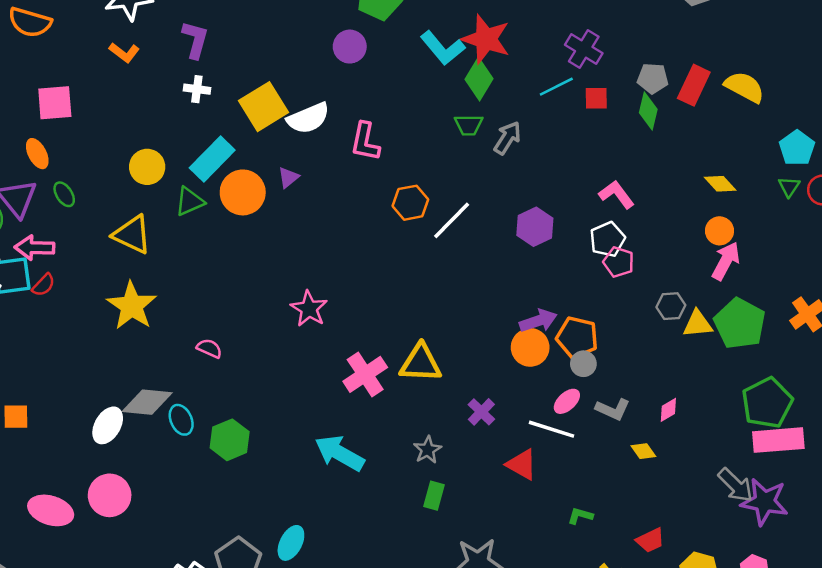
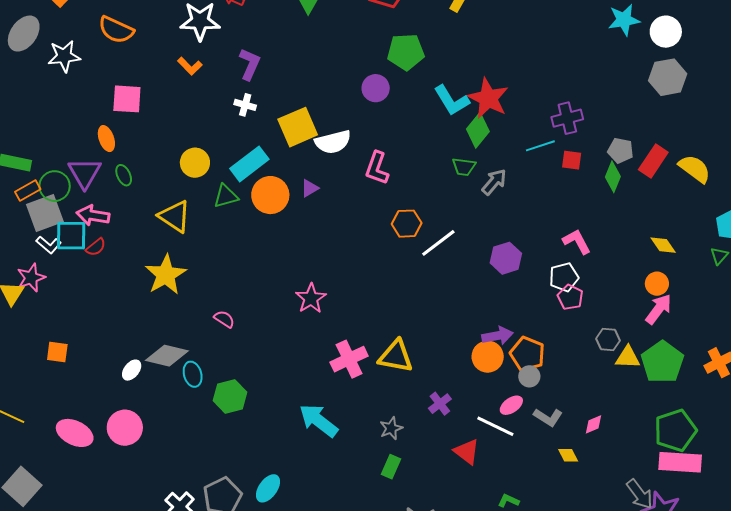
purple cross: (584, 49) -> (567, 118), turned 36
white ellipse: (108, 425) -> (132, 370), size x0.7

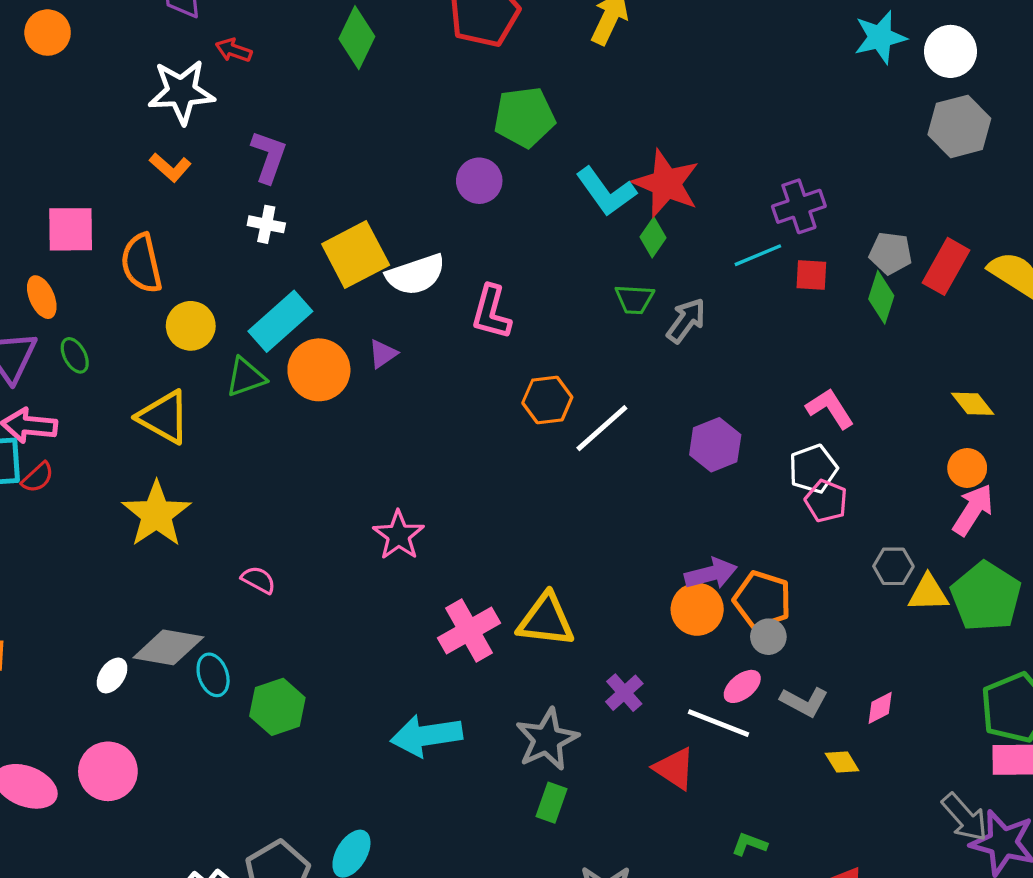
orange semicircle: (116, 30) -> (141, 263), moved, turned 57
green diamond: (478, 130) -> (653, 237), size x0.7
cyan arrow: (319, 421) -> (426, 736), turned -42
gray star: (391, 428) -> (547, 739), size x1.6

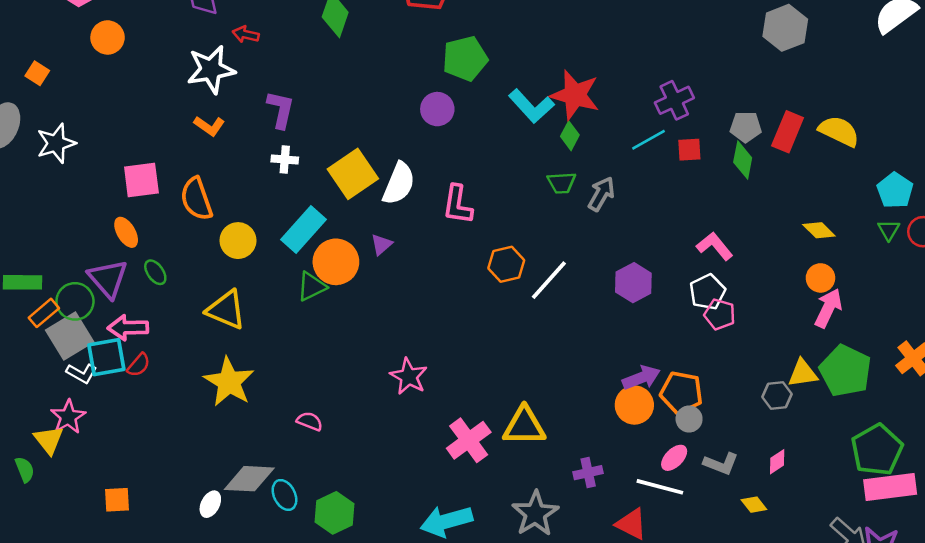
white semicircle: (416, 275) -> (399, 184), turned -42
green triangle: (246, 377) -> (312, 286), moved
gray hexagon: (893, 566) -> (777, 396), moved
purple cross: (624, 693) -> (588, 473), turned 36

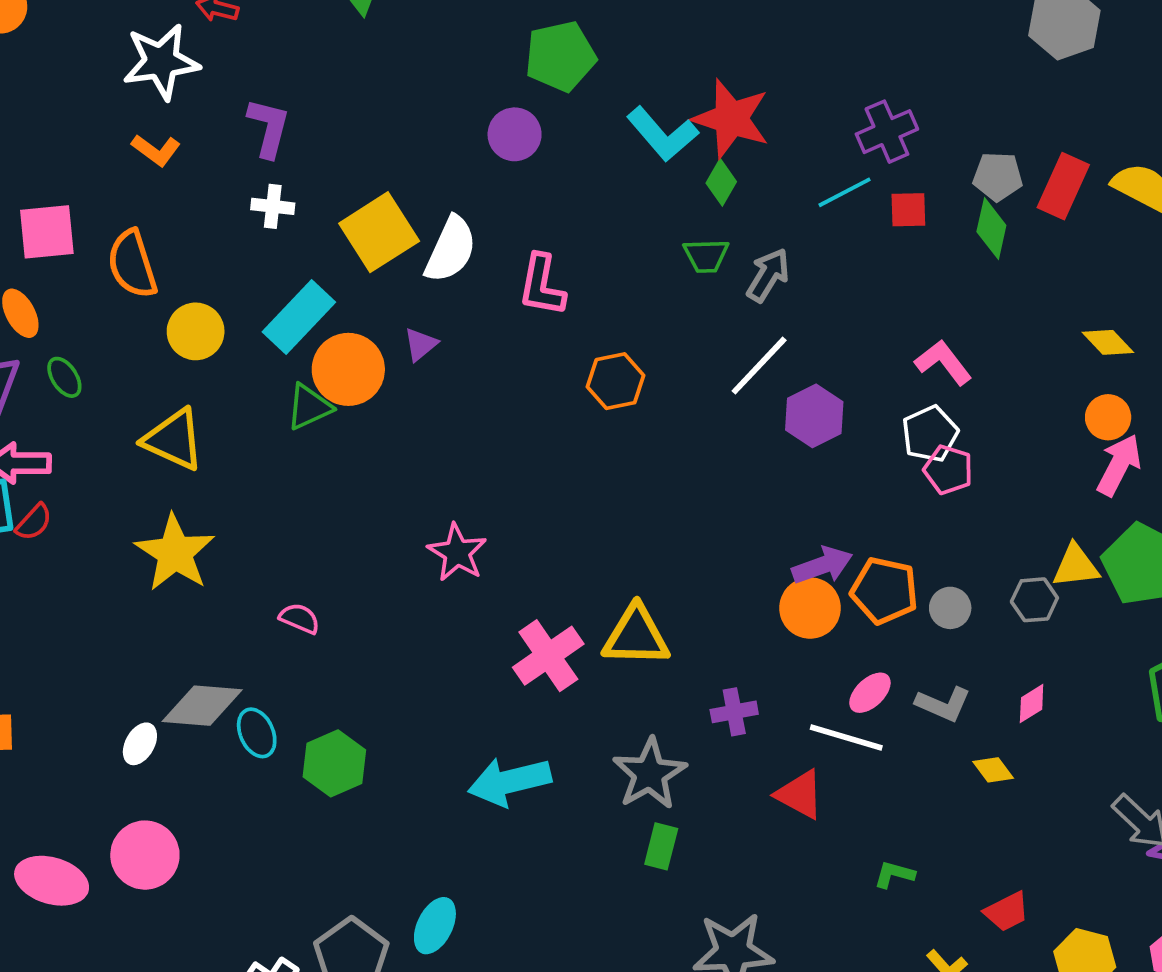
white line: (549, 280) -> (759, 366), moved
gray circle: (689, 419) -> (950, 608), moved

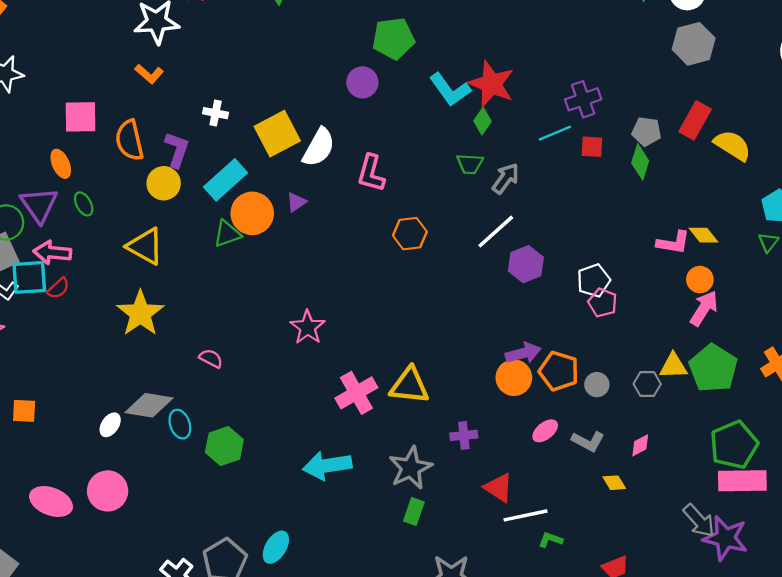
purple L-shape: (269, 128) -> (177, 150), moved
red rectangle: (1063, 186) -> (695, 120), moved
pink L-shape: (943, 362) -> (673, 243), moved, turned 132
white line: (846, 738) -> (526, 515), moved, turned -33

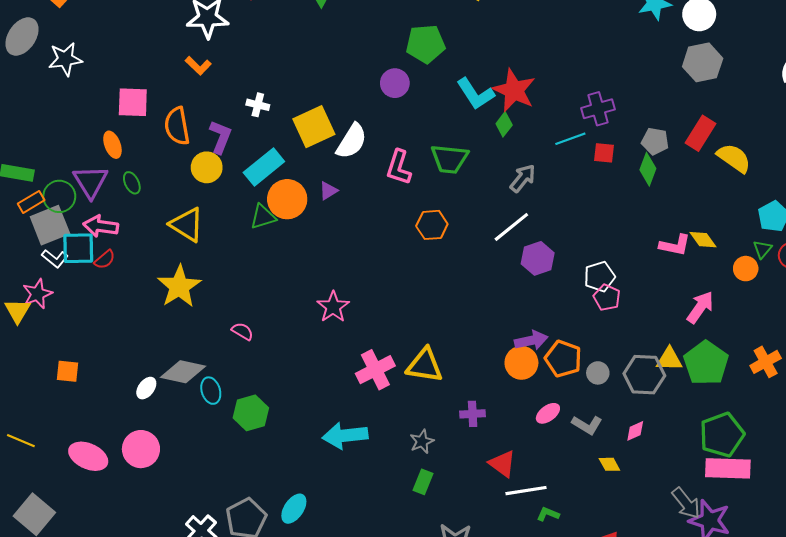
green trapezoid: (470, 164) -> (449, 159), moved, size x1.5
orange circle: (700, 280) -> (746, 269), moved
gray hexagon: (647, 384) -> (644, 375), size x1.6
gray star: (411, 468) -> (422, 441), size x0.6

